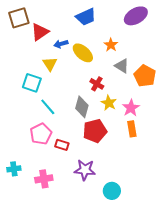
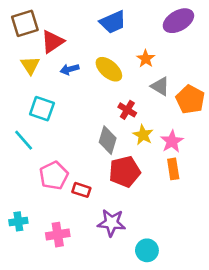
blue arrow: (61, 44) -> (70, 69), moved
yellow triangle: (50, 64) -> (30, 65), moved
cyan line: (48, 107) -> (24, 140), moved

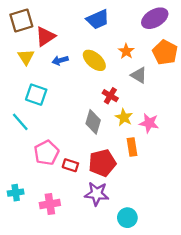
orange pentagon: (190, 99) -> (165, 52), moved
pink star: (172, 141) -> (149, 123), turned -30
orange rectangle: (173, 169) -> (132, 147), moved
red pentagon: (125, 172) -> (102, 163), moved

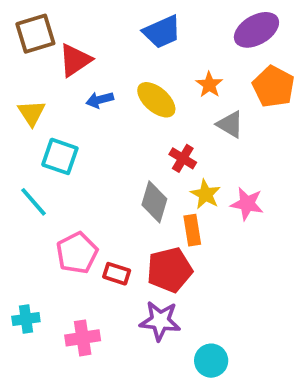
yellow triangle: (26, 57) -> (32, 113), moved
orange rectangle: (132, 147) -> (192, 230), moved

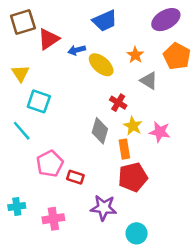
blue arrow: (100, 100) -> (77, 50), moved
red pentagon: (170, 270) -> (133, 177), moved

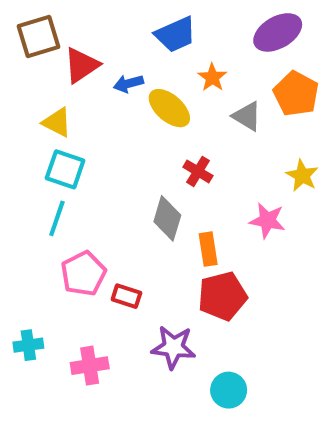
orange star: (135, 55) -> (212, 77), moved
yellow triangle: (20, 73) -> (57, 122), moved, turned -30
gray triangle: (149, 81) -> (247, 116), moved
yellow star: (133, 126) -> (302, 176), moved
cyan line: (22, 131) -> (57, 218), moved, turned 60

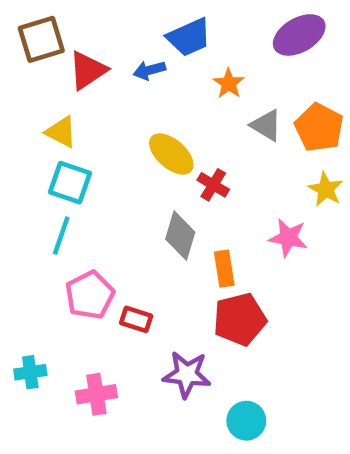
blue arrow: (128, 84) -> (149, 70), moved
orange pentagon: (296, 94) -> (319, 128), moved
yellow ellipse: (169, 108) -> (171, 154), moved

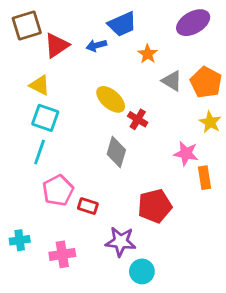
orange rectangle: (224, 269) -> (205, 178), moved
cyan circle: (246, 421) -> (142, 271), moved

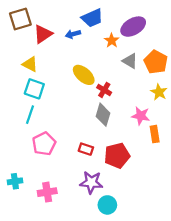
purple ellipse: (193, 23) -> (133, 27), moved
gray diamond: (116, 152) -> (103, 115), moved
red rectangle: (88, 206) -> (86, 149), moved

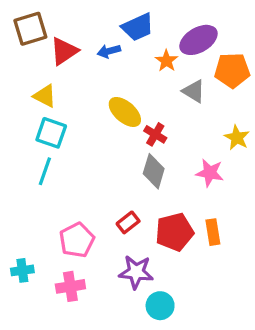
orange pentagon: (156, 62) -> (232, 70), moved, turned -30
orange rectangle: (155, 134) -> (213, 232), moved
pink pentagon: (44, 144) -> (77, 240), moved
red rectangle: (86, 149) -> (128, 222), turned -56

